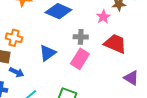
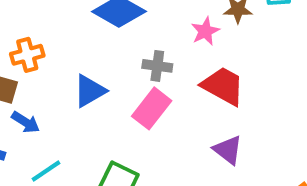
orange cross: (14, 38) -> (27, 55), turned -35
purple triangle: (131, 78) -> (228, 150), moved

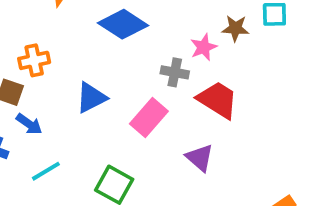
gray cross: (157, 66) -> (175, 72), moved
purple triangle: (228, 150) -> (200, 158), moved

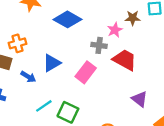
blue arrow: (29, 124) -> (28, 77), moved
purple triangle: (200, 158) -> (139, 99), moved
cyan line: (46, 171) -> (44, 106), moved

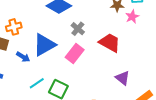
pink star: (115, 30) -> (132, 17), moved
gray cross: (99, 45) -> (78, 29), moved, turned 32
blue triangle: (52, 63) -> (44, 45), size x1.4

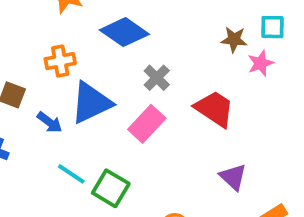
orange cross: (14, 27) -> (60, 61), moved
cyan line: (37, 83) -> (71, 174), turned 63

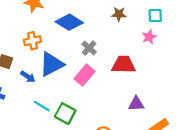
brown star: (234, 40) -> (119, 14), moved
red trapezoid: (214, 109) -> (123, 65), turned -30
purple triangle: (233, 177) -> (136, 104), turned -42

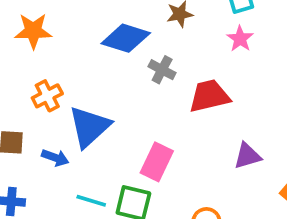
blue diamond: (69, 22) -> (126, 38), moved
gray cross: (89, 48) -> (162, 70), moved
pink rectangle: (85, 75) -> (157, 162), moved

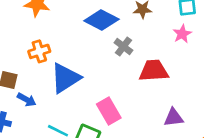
blue arrow: (55, 158) -> (27, 100), moved
pink rectangle: (157, 162) -> (109, 111), turned -65

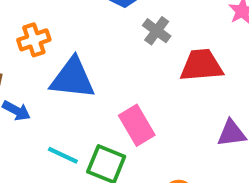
blue triangle: (65, 78) -> (73, 78), turned 40

